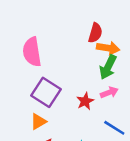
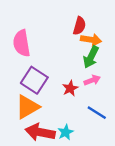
orange triangle: (38, 122) -> (27, 107), size x1.6

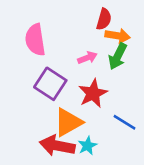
pink arrow: (92, 80) -> (87, 58), moved
red star: (70, 88) -> (93, 93), size x1.5
orange triangle: (27, 107) -> (68, 122), moved

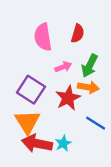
orange arrow: (118, 36) -> (88, 87), moved
pink semicircle: (35, 40) -> (43, 37), moved
orange triangle: (68, 122) -> (27, 122), moved, turned -32

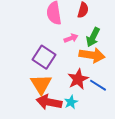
orange arrow: (88, 87) -> (92, 55), size x1.4
red star: (68, 98) -> (78, 79), moved

